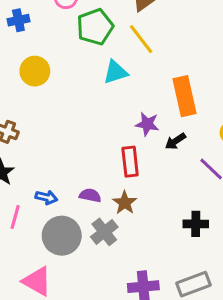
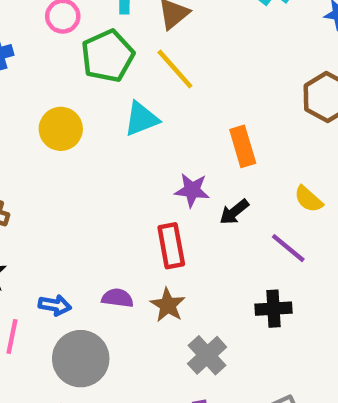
yellow circle: (35, 71) -> (61, 129), moved
orange rectangle: (184, 96) -> (243, 146), size x0.7
black cross: (196, 224) -> (274, 309), moved
gray cross: (104, 232) -> (207, 355), moved

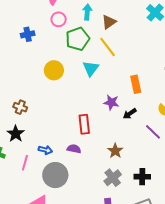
cyan triangle: (141, 119) -> (91, 68), turned -36
red rectangle: (171, 246) -> (84, 124), moved
brown star: (168, 305) -> (115, 151), moved
black cross: (274, 309) -> (142, 177), moved

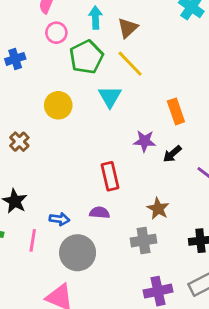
brown cross: (20, 107) -> (19, 142), moved, turned 32
gray cross: (113, 178) -> (144, 241), moved, turned 36

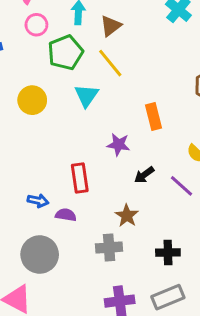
black arrow: (172, 154) -> (144, 175), moved
blue arrow: (59, 219) -> (38, 201), moved

